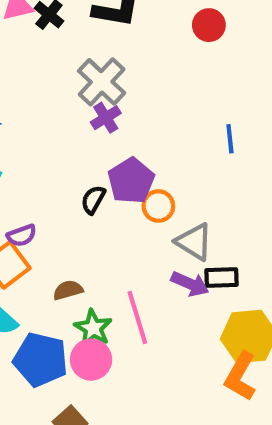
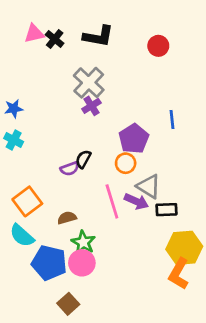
purple pentagon: (131, 181) -> (134, 139), moved
purple semicircle: (22, 235) -> (70, 169), moved
purple arrow: (190, 284) -> (136, 201), moved
pink line: (137, 318) -> (112, 201), moved

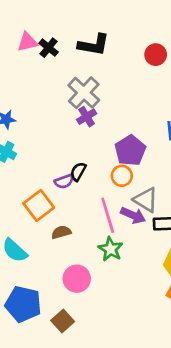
orange square: (27, 201) -> (39, 205), moved
green star: (83, 242) -> (111, 249), moved
blue pentagon: (49, 263) -> (23, 304), moved

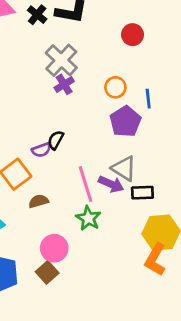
black cross: (49, 48) -> (37, 15), moved
red circle: (156, 55) -> (132, 35), moved
purple pentagon: (130, 150) -> (125, 121), moved
orange circle: (122, 176) -> (115, 87), moved
brown square: (63, 321) -> (47, 272), moved

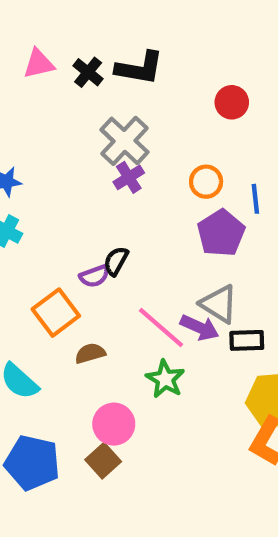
pink line: (86, 184) -> (161, 328), turned -32

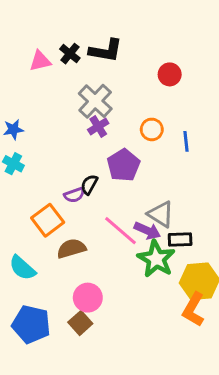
pink triangle: (39, 64) -> (40, 61), moved
purple pentagon: (221, 233) -> (124, 165), moved
brown semicircle: (90, 353) -> (71, 248), size x1.4
green star: (165, 379) -> (156, 259), moved, size x1.4

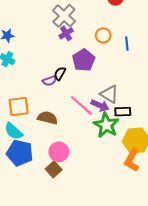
orange square: (48, 220) -> (19, 106), moved, turned 30
brown semicircle: (71, 248) -> (48, 118), turned 30
blue pentagon: (31, 324) -> (20, 153), moved

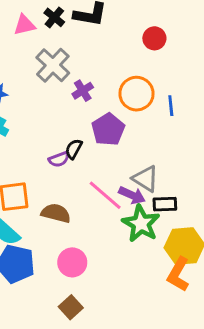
gray cross: (64, 16) -> (53, 65), moved
orange circle: (103, 35) -> (136, 94), size x1.5
brown square: (54, 169) -> (71, 307), moved

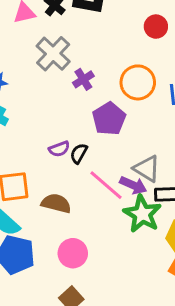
black semicircle: (74, 149) -> (79, 153), moved

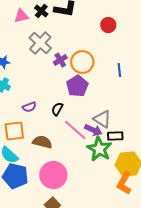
orange circle: (138, 82) -> (82, 62), moved
purple semicircle: (59, 149) -> (29, 107), moved
pink circle: (73, 253) -> (53, 175), size x1.4

